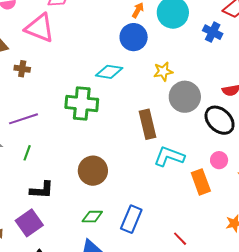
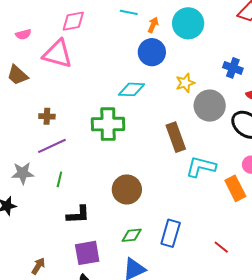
blue cross: (213, 32) -> (233, 68), moved
brown cross: (22, 69) -> (47, 116), moved
purple square: (29, 223) -> (87, 253), moved, turned 32

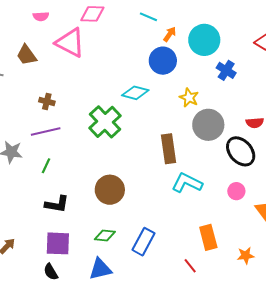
blue cross: (233, 68) -> (226, 70), moved
yellow star: (185, 83) -> (189, 98), turned 30
green cross: (108, 124) -> (105, 122), turned 36
orange rectangle: (235, 188) -> (208, 237), moved

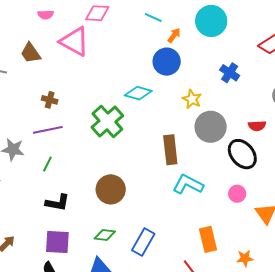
cyan circle: (204, 40) -> (211, 21), moved

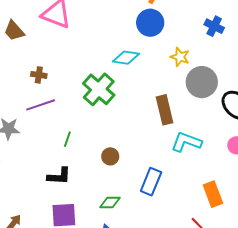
green line: (47, 164) -> (67, 139), moved
brown circle: (111, 189) -> (110, 156), size x0.6
blue rectangle: (143, 242) -> (151, 182), moved

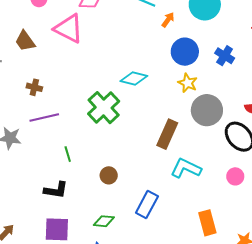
blue circle: (150, 23) -> (185, 52), moved
brown cross: (39, 75) -> (34, 87), moved
brown rectangle: (165, 110) -> (167, 134), turned 32
green line: (67, 139) -> (68, 154), turned -42

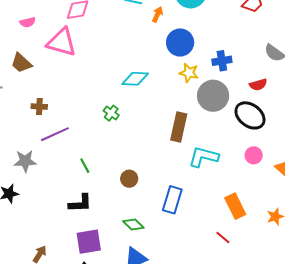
blue cross: (225, 56) -> (222, 61), moved, turned -30
green cross: (104, 108) -> (111, 113), size x0.5
green diamond: (104, 221) -> (133, 224), turned 50

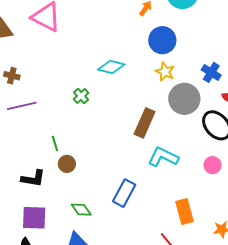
blue cross: (222, 61) -> (211, 72), moved, turned 30
green line: (85, 166) -> (55, 144), moved
brown circle: (129, 179) -> (67, 164), moved

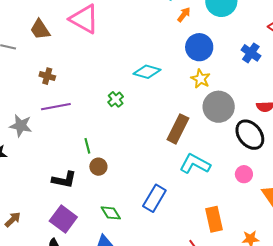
blue cross: (211, 72) -> (251, 53), moved
purple square: (34, 218) -> (63, 219), turned 32

